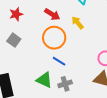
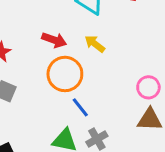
blue line: (59, 61) -> (80, 107), turned 32

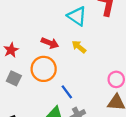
orange circle: (65, 74) -> (44, 69), moved

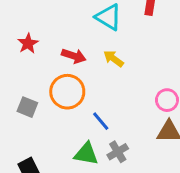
red star: (11, 50) -> (28, 43), moved

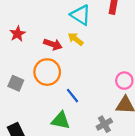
yellow arrow: (114, 59) -> (76, 39), moved
gray cross: (118, 152) -> (104, 124), moved

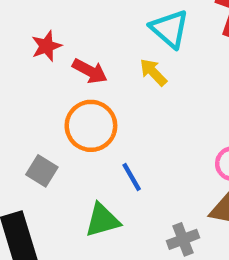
red arrow: (53, 44) -> (90, 71), moved
gray square: (16, 83) -> (42, 171), moved
green triangle: (61, 121) -> (102, 220), turned -36

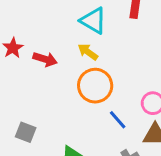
orange circle: (91, 126) -> (95, 86), moved
blue line: (132, 177) -> (118, 120), moved

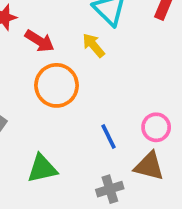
orange circle: (95, 86) -> (57, 85), moved

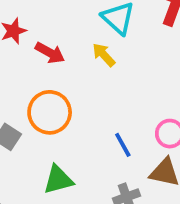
orange circle: (57, 85) -> (50, 112), moved

